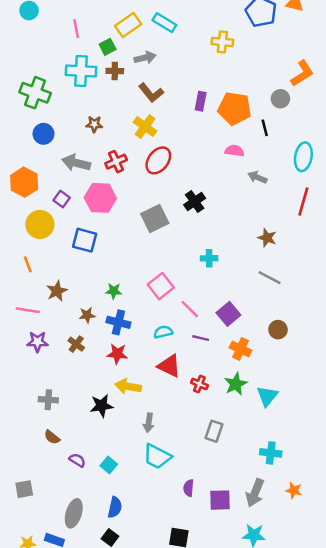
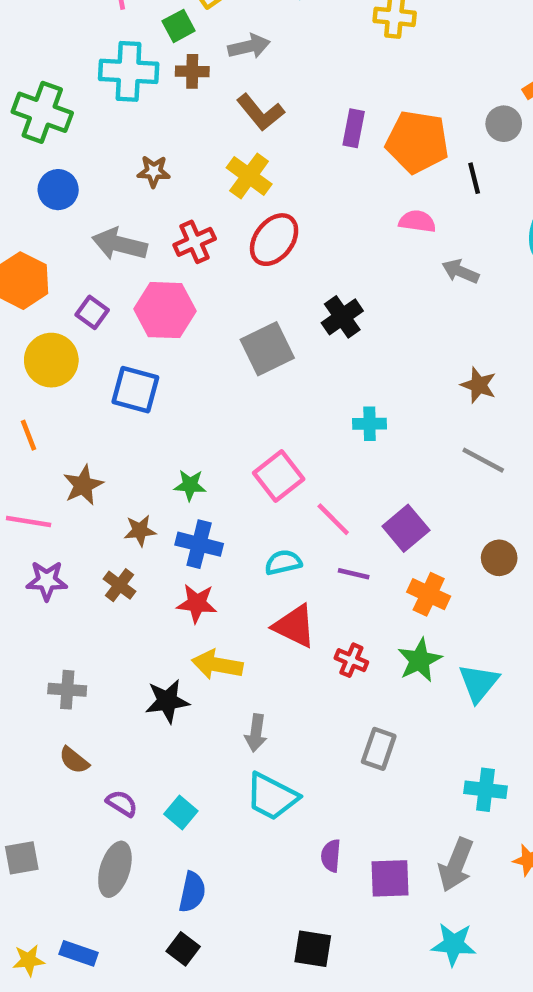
gray ellipse: (74, 513) -> (115, 869), moved

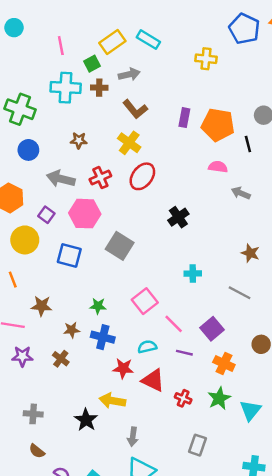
gray square: (267, 349) -> (120, 246), moved, turned -32
gray line: (483, 460) -> (240, 293), moved
brown star: (83, 485) -> (42, 306), turned 30
red star: (197, 603) -> (123, 368), moved
black star: (167, 701) -> (86, 420), turned -30

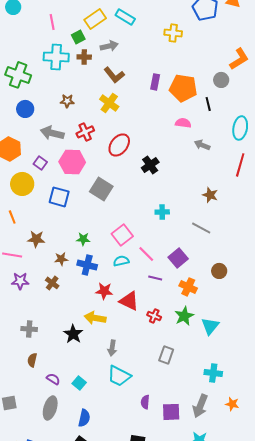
red ellipse: (142, 176) -> (119, 145), moved
cyan semicircle: (147, 347) -> (121, 261), moved
brown semicircle: (37, 451) -> (32, 360), turned 64

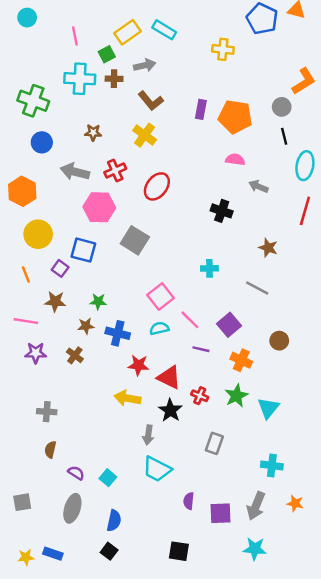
black line: (208, 104) -> (284, 136), moved
purple square: (40, 163) -> (60, 268), moved
black cross: (150, 165) -> (222, 211), moved, turned -36
green star: (83, 239) -> (98, 301), moved
black star: (73, 334) -> (170, 410), moved

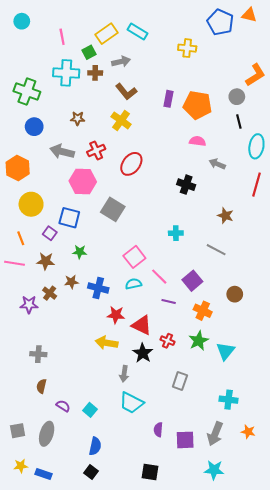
green star: (98, 301) -> (80, 252), moved
pink line: (26, 321) -> (15, 263), moved
brown cross: (75, 355) -> (50, 293), moved
gray ellipse: (72, 508) -> (47, 434), moved
yellow star: (26, 557) -> (21, 466), moved

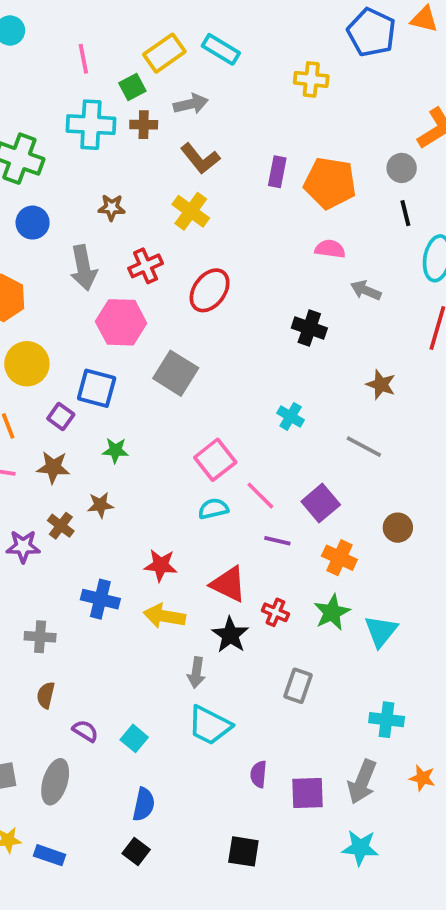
gray arrow: (62, 151) -> (83, 268), turned -115
cyan cross: (176, 233) -> (291, 416), turned 32
blue cross: (98, 288) -> (100, 599), moved
red star: (116, 315) -> (161, 565), moved

